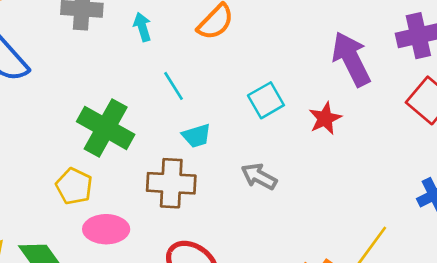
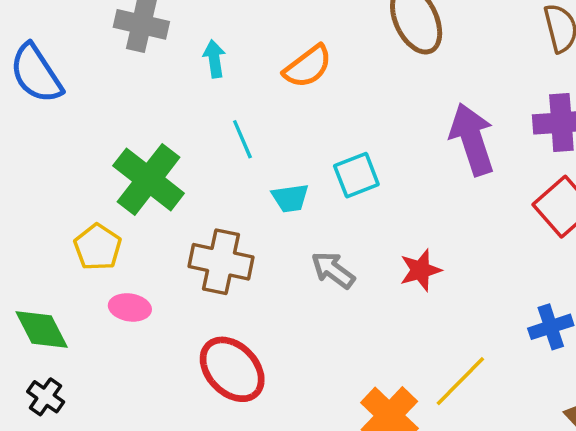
red star: (325, 118) -> (420, 270), moved
cyan trapezoid: (196, 136) -> (290, 198), moved
pink ellipse: (106, 229) -> (130, 307), size x0.7

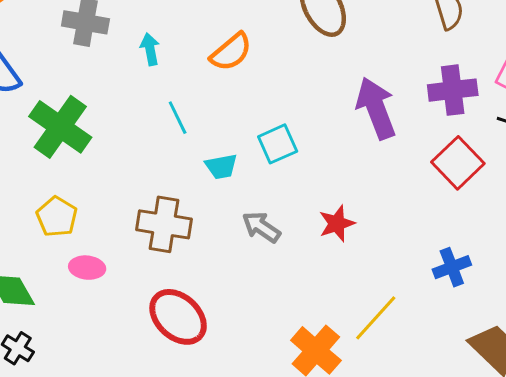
green cross: (149, 179) -> (60, 127), moved

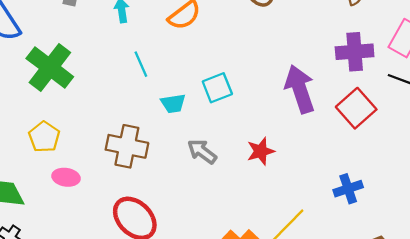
purple arrow: (376, 108) -> (300, 89), moved

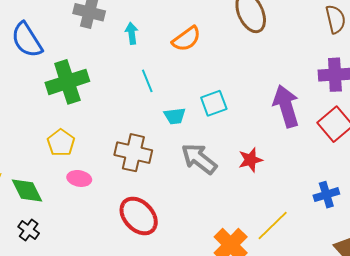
green cross: (50, 68) -> (67, 82), turned 33
gray arrow: (202, 151) -> (199, 159), size x1.4

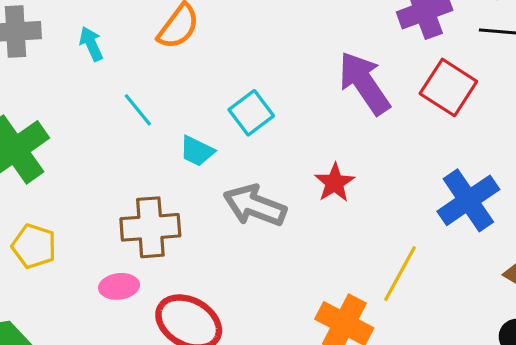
cyan trapezoid: (175, 116) -> (197, 151), turned 50
pink ellipse: (79, 178) -> (119, 286), moved
blue cross: (326, 195) -> (468, 200), size x1.5

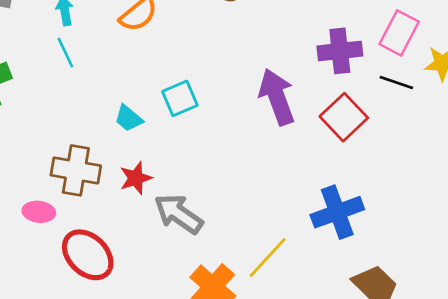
cyan line: (138, 110) -> (65, 53), moved
red star: (335, 183) -> (136, 178), moved
gray arrow: (255, 205) -> (178, 214), moved

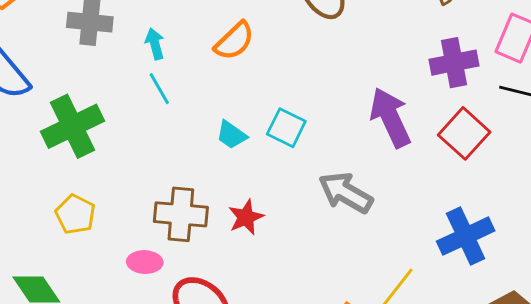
cyan square: (180, 98) -> (286, 128), turned -36
cyan trapezoid: (129, 118) -> (231, 135), moved
gray arrow: (178, 214) -> (346, 193), moved

